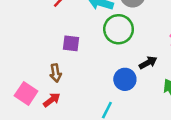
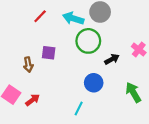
black arrow: (148, 63) -> (112, 59), moved
brown arrow: (56, 73) -> (28, 65), moved

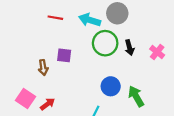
red line: (40, 16) -> (55, 18), turned 56
black arrow: (112, 59) -> (129, 48), moved, turned 104
green arrow: (133, 92) -> (136, 96), moved

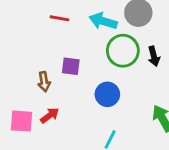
blue circle: (111, 86) -> (107, 94), moved
pink square: (25, 98) -> (21, 121), turned -30
red arrow: (48, 104) -> (50, 115), moved

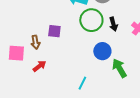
blue circle: (107, 94) -> (102, 51), moved
pink square: (21, 121) -> (16, 53), moved

